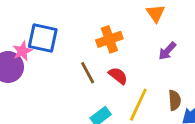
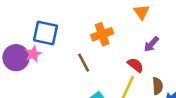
pink star: (22, 51) -> (33, 54), moved
red semicircle: (118, 76) -> (135, 65), moved

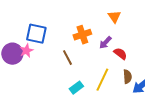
purple arrow: (151, 44) -> (105, 43), moved
red semicircle: (135, 65) -> (120, 54), moved

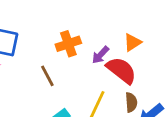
orange triangle: (114, 17) -> (133, 42), moved, turned 32
red semicircle: (120, 54) -> (121, 70), size x1.6

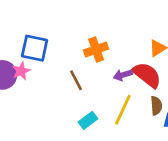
purple arrow: (100, 55) -> (123, 75), moved, turned 30

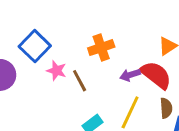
blue square: (35, 48) -> (35, 46), turned 32
pink star: (21, 71) -> (56, 71), moved, turned -30

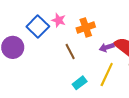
pink star: (56, 71) -> (59, 20), moved

